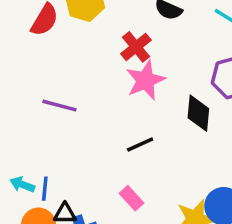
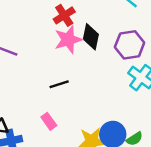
black diamond: (198, 113) -> (91, 37), moved

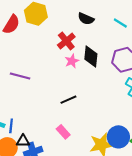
pink star: (68, 40) -> (72, 61), size x0.6

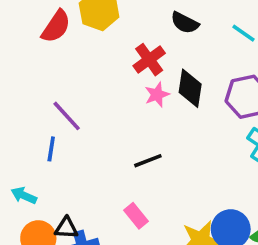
purple line: (20, 76) -> (67, 116), turned 30
blue line: (11, 126) -> (51, 149), moved

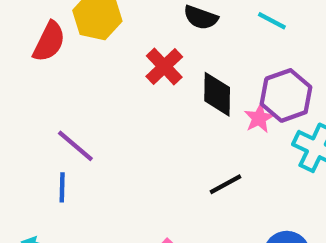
pink star: (157, 95) -> (259, 118), moved
black line: (148, 161) -> (226, 184), moved

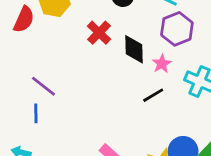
purple hexagon: (286, 95) -> (177, 29), moved
black line: (226, 184) -> (153, 95), moved

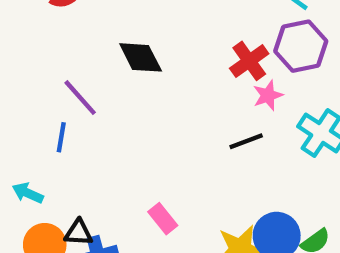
red cross: (99, 33) -> (249, 61), moved
black diamond: (134, 49) -> (141, 57), moved, turned -36

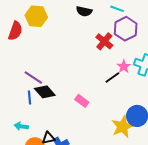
black diamond: (141, 57) -> (45, 92), moved
pink star: (268, 95) -> (124, 66), moved
pink rectangle: (163, 219) -> (82, 101), moved

